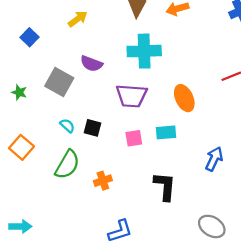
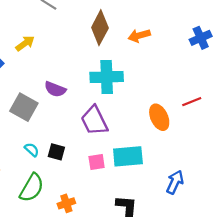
yellow arrow: (78, 19) -> (25, 43), moved
purple trapezoid: (132, 96) -> (94, 121), turned 60
orange ellipse: (184, 98) -> (159, 117), moved
cyan rectangle: (166, 132) -> (128, 156), size x1.5

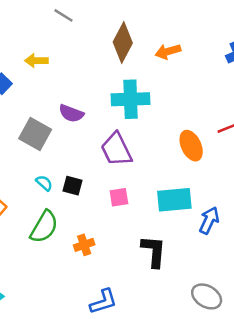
yellow arrow: (25, 43) -> (36, 61), turned -144
cyan rectangle: (128, 156) -> (174, 200), moved

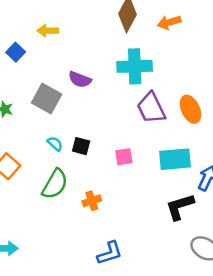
purple trapezoid: (116, 149) -> (151, 108), moved
black L-shape: (154, 251) -> (180, 207), moved, turned -112

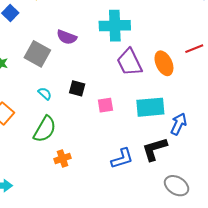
black square: (81, 146) -> (77, 88), moved
orange cross: (92, 201) -> (63, 158), moved
blue L-shape: (110, 253) -> (122, 158), moved

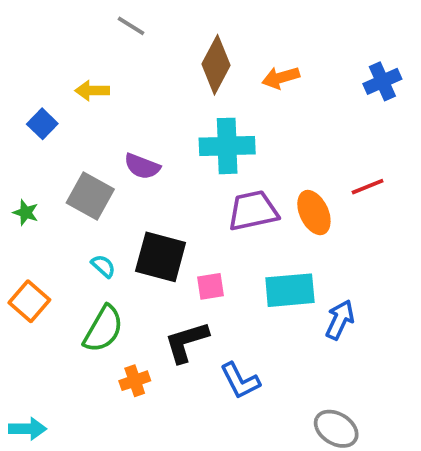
purple trapezoid: (129, 62) -> (253, 211), turned 104
black square: (77, 88) -> (161, 257), size x1.8
black L-shape: (155, 149) -> (186, 342), moved
blue L-shape: (122, 158) -> (240, 381), turned 80

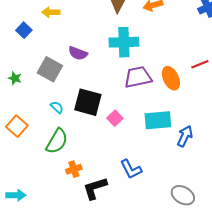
pink square: (210, 286) -> (115, 118), turned -35
black L-shape: (186, 342) -> (95, 188), moved

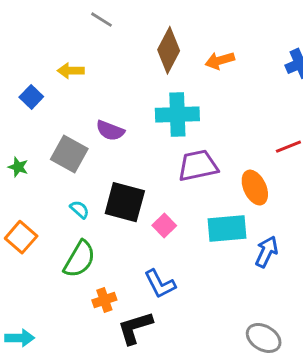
orange ellipse: (171, 78) -> (255, 188), moved
blue L-shape: (131, 169) -> (160, 284), moved

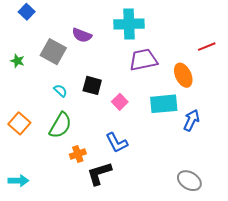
black square: (125, 202) -> (92, 85), size x0.7
orange square: (21, 237) -> (19, 123), moved

